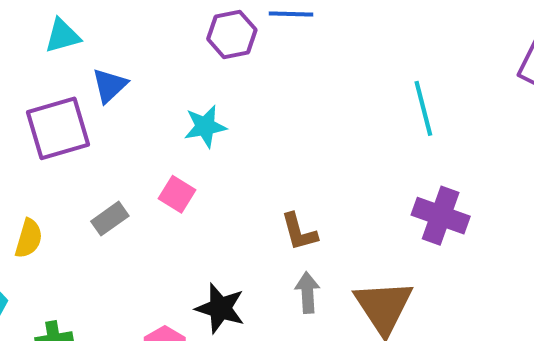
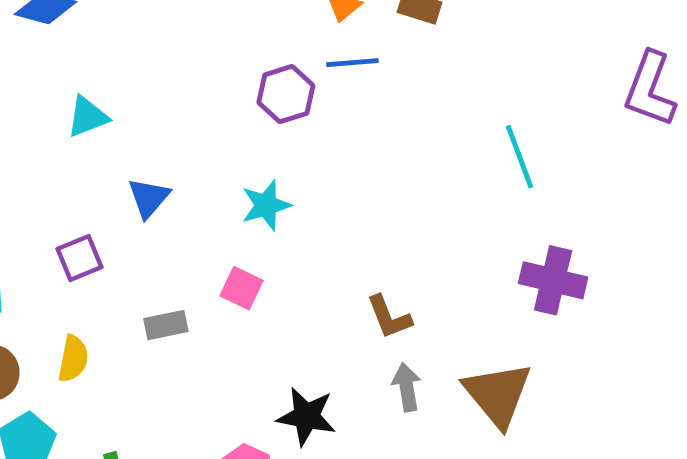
blue triangle: (110, 85) -> (149, 198), moved
purple square: (58, 128) -> (80, 258), moved, size x0.6
gray rectangle: (110, 219) -> (166, 325), turned 30

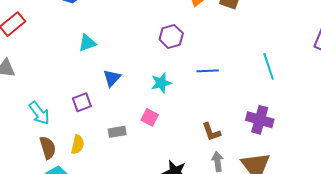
blue line: (352, 63) -> (208, 71), moved
purple cross: (553, 280) -> (260, 120), moved

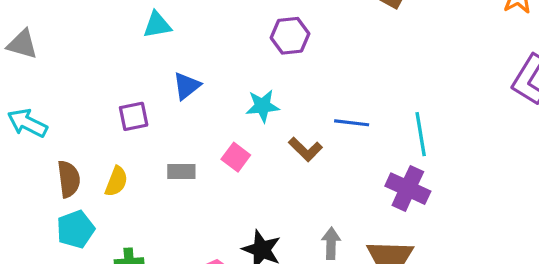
cyan line: (269, 66) -> (421, 134), moved
blue line: (208, 71) -> (352, 123), moved
cyan arrow: (39, 113) -> (27, 123), moved, turned 145
brown L-shape: (211, 132) -> (305, 149), moved, turned -35

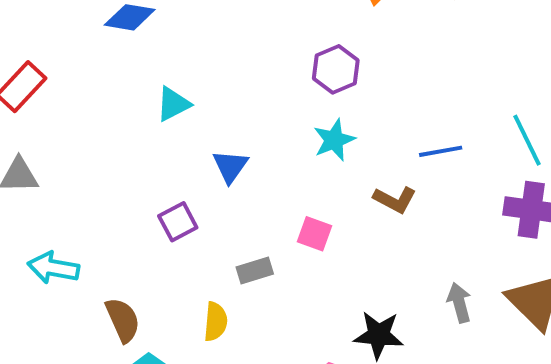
cyan star: (263, 106) -> (334, 140), moved
yellow semicircle: (116, 181) -> (216, 322), moved

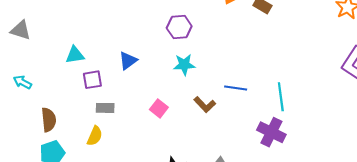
purple hexagon: (336, 69) -> (179, 27), moved
cyan triangle: (173, 104) -> (75, 55), moved
cyan arrow: (53, 268) -> (22, 82), size x0.7
gray rectangle: (255, 270) -> (105, 108), moved

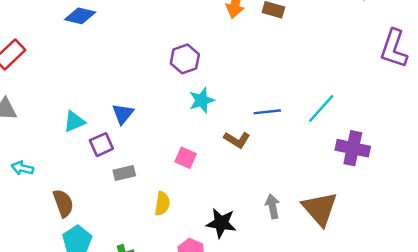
blue triangle: (128, 61) -> (123, 114), moved
cyan line: (281, 97) -> (321, 108), turned 64
purple cross: (271, 132) -> (353, 148), moved
yellow semicircle: (95, 136) -> (162, 204), moved

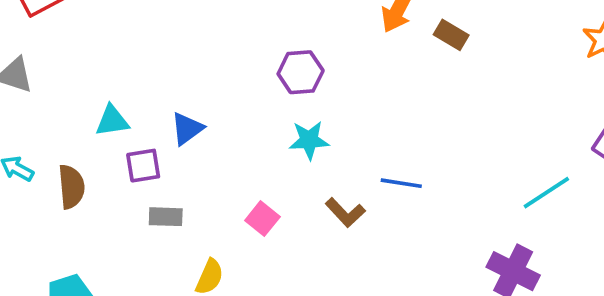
cyan line: (321, 108) -> (546, 193), moved
brown semicircle: (63, 203) -> (71, 187), moved

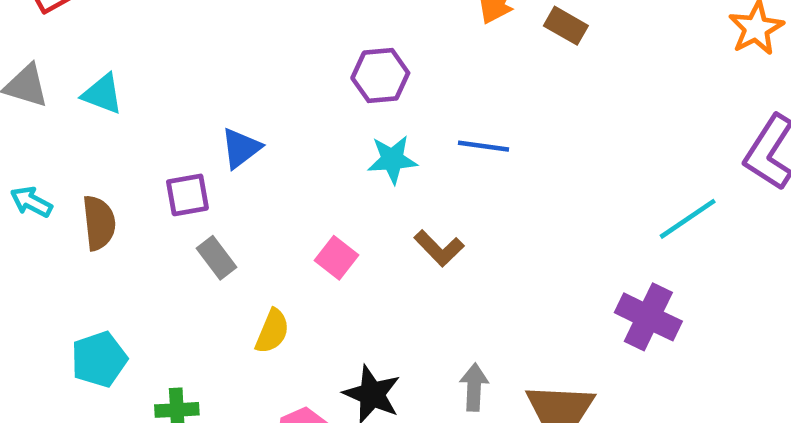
cyan triangle: (112, 121) -> (103, 94), moved, turned 30
blue line: (401, 183) -> (484, 146), moved
gray rectangle: (166, 217) -> (217, 258), turned 52

